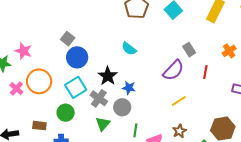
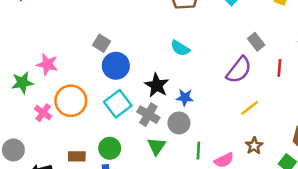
green circle: (66, 113) -> (110, 148), moved

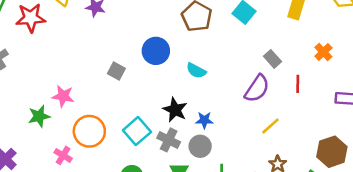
blue circle: (116, 66) -> (156, 51), moved
pink cross: (43, 113) -> (63, 155), moved

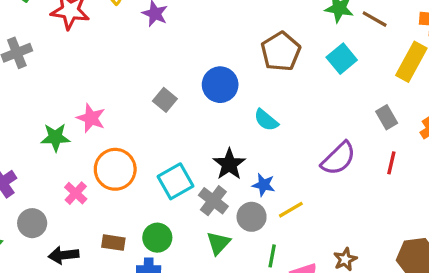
gray rectangle: (272, 59) -> (387, 117), moved
yellow line: (270, 126) -> (291, 210), moved

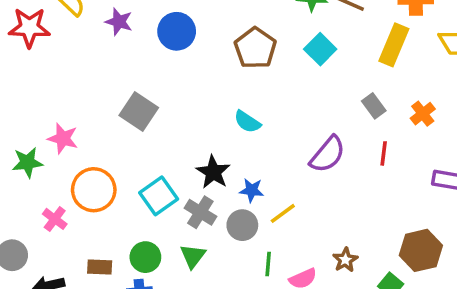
blue circle: (220, 85) -> (177, 31), moved
gray square: (165, 100) -> (139, 111), size x1.5
green triangle: (218, 243) -> (193, 256), moved

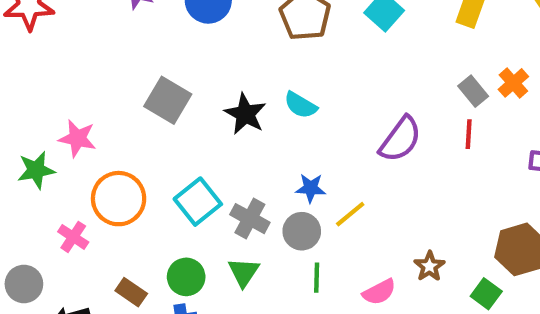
gray rectangle: (374, 106) -> (473, 91), moved
black star: (213, 172) -> (245, 114), moved
green line: (268, 264) -> (317, 278), moved
brown rectangle: (100, 267) -> (131, 292), turned 35

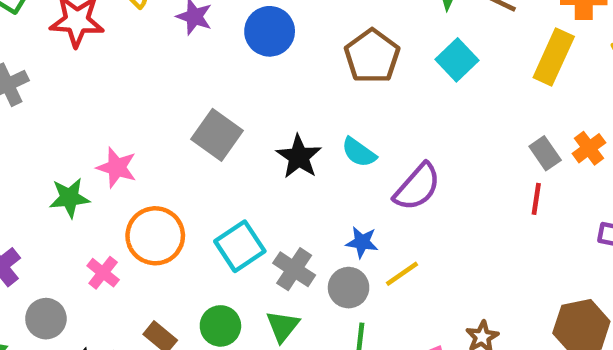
purple semicircle: (400, 139) -> (417, 187), moved

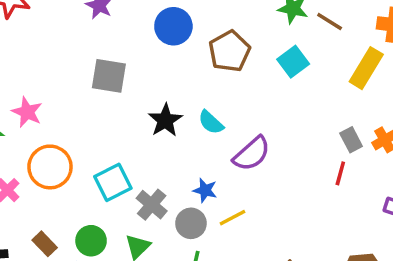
blue circle: (270, 31) -> (173, 26), moved
gray square: (217, 135) -> (109, 76), moved, turned -33

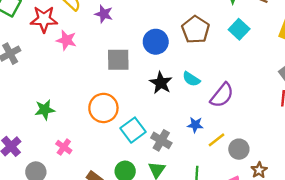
blue circle: (173, 26) -> (156, 42), moved
pink star: (27, 112) -> (66, 40), moved
orange circle: (50, 167) -> (103, 108), moved
gray circle: (191, 223) -> (239, 149), moved

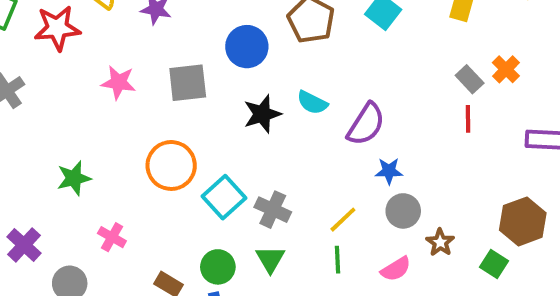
pink star: (66, 40) -> (119, 82), moved
black star: (161, 83) -> (262, 114), turned 30
blue star: (195, 125) -> (389, 171), moved
yellow line: (216, 140) -> (343, 220), moved

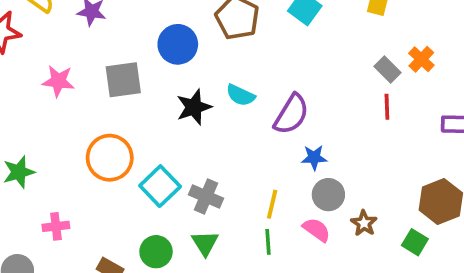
yellow line: (343, 220) -> (272, 204), turned -32
pink cross: (112, 237) -> (56, 226), turned -35
pink semicircle: (396, 269) -> (316, 230), moved, turned -112

